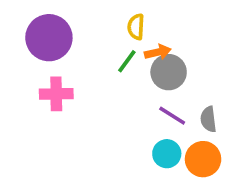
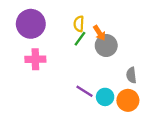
yellow semicircle: (136, 27) -> (79, 24), moved
orange arrow: (158, 52) -> (99, 33), turned 70
purple line: (172, 116) -> (84, 91), moved

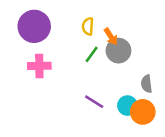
green line: (80, 39) -> (92, 54), moved
cyan circle: (105, 97) -> (127, 106), moved

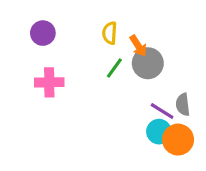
purple circle: (34, 26) -> (43, 33), size x0.6
purple line: (94, 102) -> (162, 111), moved

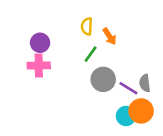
purple circle: (43, 33) -> (40, 43), moved
gray circle: (148, 63) -> (103, 79), moved
cyan circle: (159, 132) -> (126, 116), moved

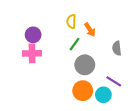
gray semicircle: (145, 83) -> (117, 48), moved
purple line: (128, 88) -> (114, 81), moved
orange circle: (141, 111) -> (83, 91), moved

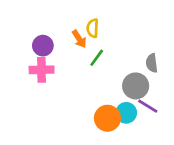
orange arrow: (90, 30) -> (79, 39), moved
gray circle: (85, 65) -> (136, 86), moved
cyan circle: (103, 95) -> (126, 113), moved

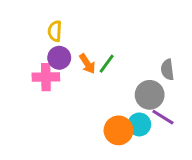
yellow semicircle: (93, 28) -> (55, 31), moved
orange arrow: (79, 39) -> (87, 64), moved
purple circle: (43, 46) -> (59, 58), moved

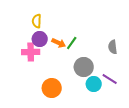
orange arrow: (87, 64) -> (59, 43), turned -32
gray circle: (150, 95) -> (84, 67), moved
orange circle: (118, 130) -> (52, 88), moved

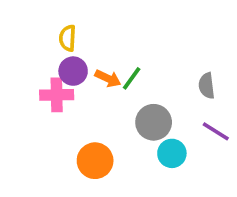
purple line: (110, 79) -> (216, 131), moved

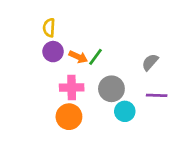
gray semicircle: (207, 86) -> (150, 62), turned 48
pink cross: (57, 95) -> (72, 87), moved
purple line: (216, 131) -> (157, 95), turned -30

